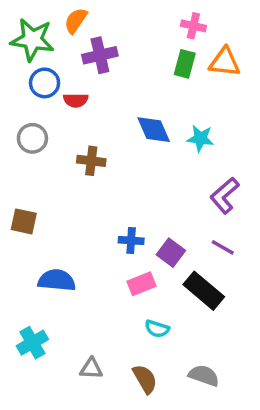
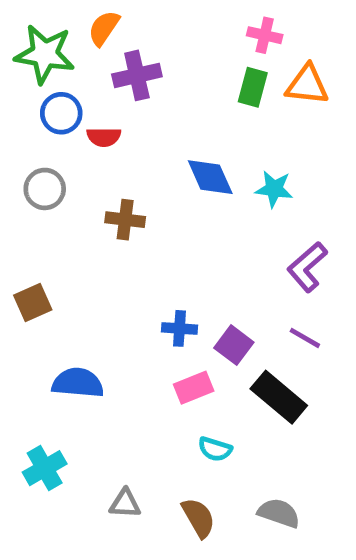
brown square: (24, 221) -> (33, 302), turned -36

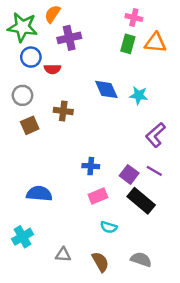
brown square: (33, 302) -> (30, 125), moved
purple square: (234, 345) -> (129, 174), moved

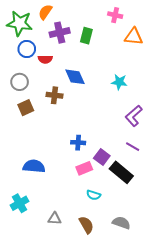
green rectangle: (128, 44) -> (86, 36), moved
blue diamond: (106, 89) -> (75, 77), moved
purple square: (129, 174) -> (102, 157), moved

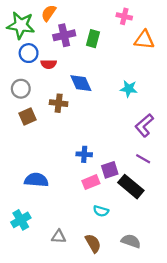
purple square: (102, 157) -> (110, 170), turned 35

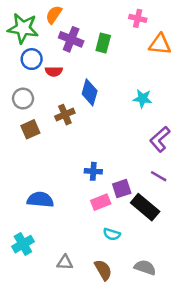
purple cross: (64, 35) -> (71, 39), turned 35
blue diamond: (81, 83) -> (90, 92), turned 40
brown cross: (59, 103) -> (65, 115), turned -30

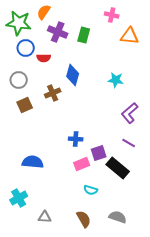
gray triangle: (65, 263) -> (45, 217), moved

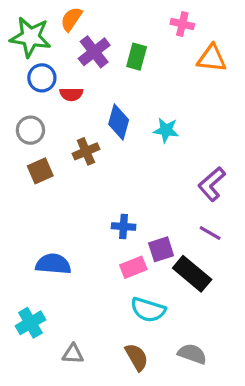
purple cross: (58, 32) -> (94, 52), turned 30
cyan star: (116, 80) -> (166, 130), moved
cyan semicircle: (91, 190) -> (148, 310), size x1.5

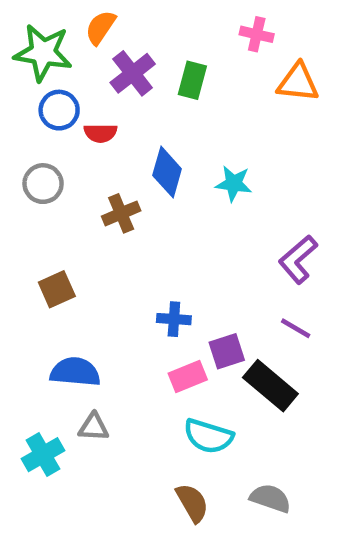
brown square: (40, 171) -> (57, 289), moved
gray triangle: (73, 354) -> (94, 427), moved

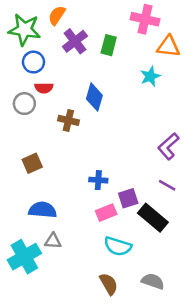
pink cross: (257, 34) -> (145, 19), size x1.5
red semicircle: (100, 133) -> (44, 88), moved
cyan star: (234, 184) -> (150, 76), moved, turned -30
brown cross: (121, 213) -> (68, 120), turned 36
cyan cross: (43, 455) -> (24, 257), size x1.4

